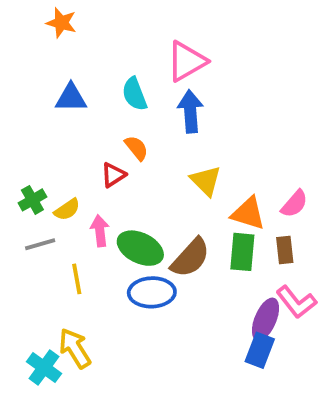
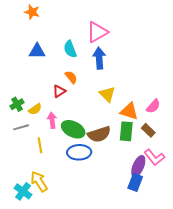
brown rectangle: (285, 250) -> (148, 130), turned -40
brown semicircle: (190, 258) -> (99, 134), turned 30

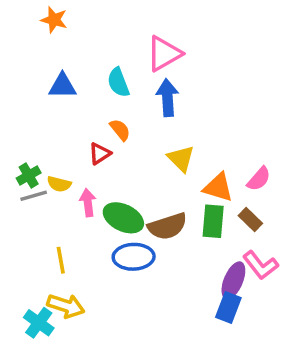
yellow semicircle: (35, 109) -> (59, 184), turned 48
gray line: (21, 127) -> (34, 196), moved
yellow line: (40, 145) -> (61, 260), moved
yellow arrow: (39, 181) -> (66, 306), turned 140

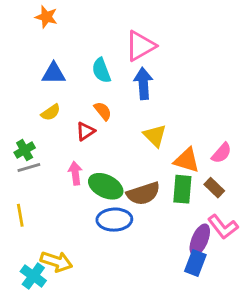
yellow semicircle: (59, 184) -> (51, 112), moved, turned -48
yellow line: (61, 260) -> (20, 215), moved

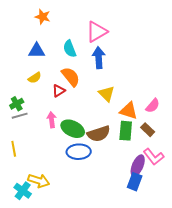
orange star: (46, 17) -> (43, 17), moved
orange semicircle: (103, 111) -> (71, 77), size x1.5

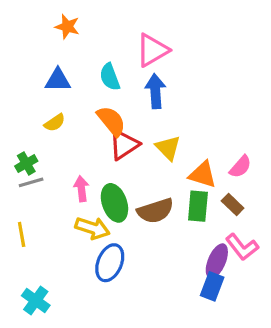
red triangle: (59, 91) -> (124, 145), moved, size x1.5
green ellipse: (73, 129) -> (114, 203), turned 45
blue ellipse: (79, 152) -> (110, 263), moved, turned -65
yellow arrow: (39, 181) -> (92, 228), moved

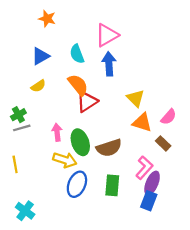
blue triangle: (58, 80) -> (41, 56), turned -30
yellow triangle: (168, 148) -> (135, 98), moved
green rectangle: (198, 206) -> (112, 185), moved
pink L-shape: (242, 247) -> (144, 168), moved, turned -100

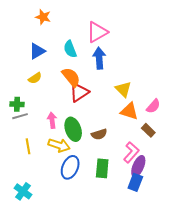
green cross: (18, 115) -> (17, 104), turned 32
brown semicircle: (109, 148) -> (99, 134), size x0.7
yellow line: (15, 164) -> (28, 146), moved

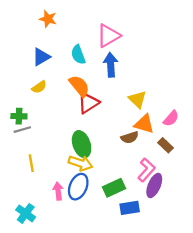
pink arrow: (52, 120) -> (58, 191), moved
brown semicircle: (99, 134) -> (130, 137), moved
yellow arrow: (59, 145) -> (80, 163), moved
green rectangle: (102, 168) -> (114, 188), turned 60
blue rectangle: (135, 182) -> (130, 208), moved, turned 60

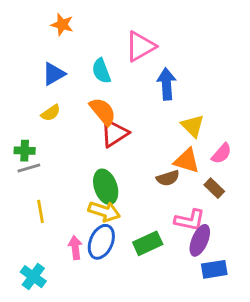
blue arrow: (111, 65) -> (166, 84), moved
yellow triangle: (137, 99) -> (193, 126), moved
pink L-shape: (146, 170) -> (190, 220), turned 60
blue rectangle: (130, 208) -> (214, 269), moved

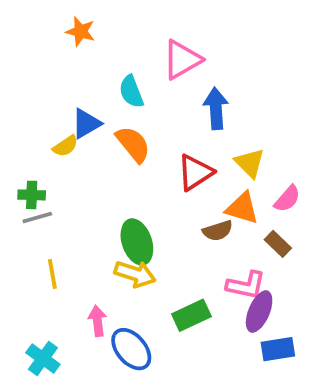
blue triangle: (54, 74) -> (86, 124), moved
red triangle: (114, 133) -> (195, 172), moved
blue ellipse: (101, 242) -> (131, 349), moved, turned -64

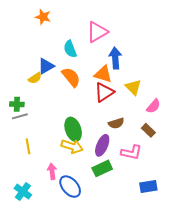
orange triangle: (242, 208) -> (103, 74), moved
purple ellipse: (259, 311) -> (102, 145), moved

